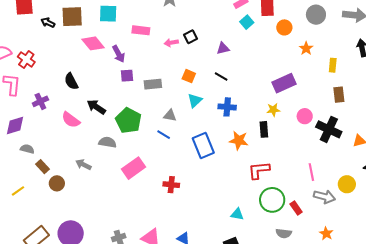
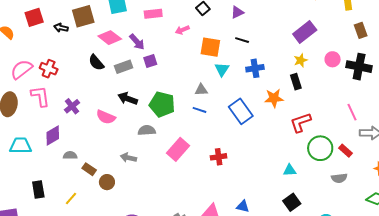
pink arrow: (171, 43) -> (182, 30), moved
orange square: (189, 76) -> (210, 47), size x1.5
black semicircle: (71, 81) -> (96, 63), moved
gray rectangle: (153, 84) -> (124, 67), moved

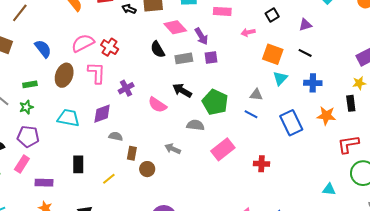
brown rectangle: (89, 169) -> (132, 153), turned 56

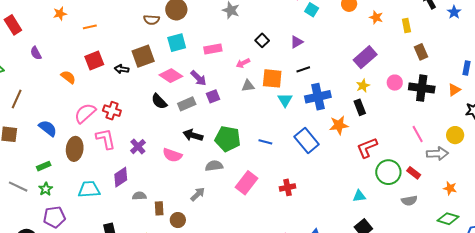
black line: (305, 53) -> (303, 69), turned -32
blue cross: (313, 83) -> (318, 97), size x1.4
gray triangle: (256, 95) -> (248, 86), moved
gray arrow: (173, 149) -> (198, 194), turned 126

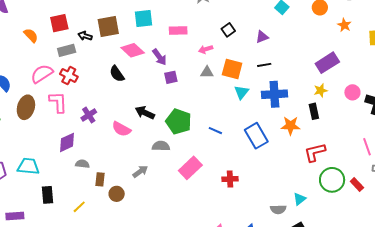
gray rectangle: (187, 104) -> (67, 50), moved
cyan trapezoid: (89, 189) -> (28, 166), moved
cyan triangle: (359, 196) -> (299, 199), turned -40
gray semicircle: (409, 201) -> (278, 209), moved

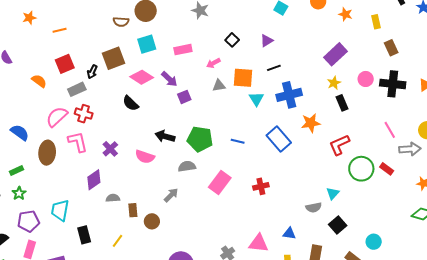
black arrow: (85, 36) -> (92, 72), turned -72
black rectangle: (314, 111) -> (342, 103), moved
cyan trapezoid: (28, 166) -> (60, 210), turned -75

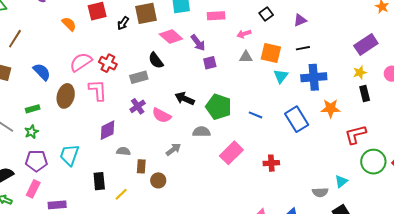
gray rectangle: (77, 89) -> (139, 77), moved
purple cross: (110, 149) -> (138, 106), moved
gray arrow: (171, 195) -> (173, 150), moved
black rectangle: (84, 235) -> (99, 181), moved

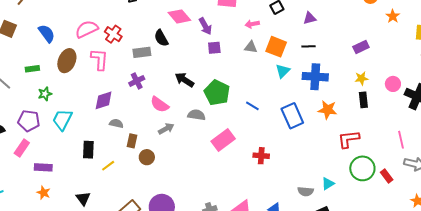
purple rectangle: (366, 45) -> (361, 47), moved, size x0.7
pink semicircle: (162, 115) -> (160, 104), moved
green star: (31, 132) -> (45, 94), moved

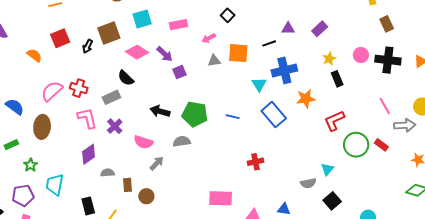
purple triangle: (310, 18) -> (288, 28), moved, turned 32
pink L-shape: (99, 59) -> (87, 118), moved
cyan triangle: (283, 71) -> (259, 84), moved
pink rectangle: (223, 140) -> (221, 198), moved, turned 55

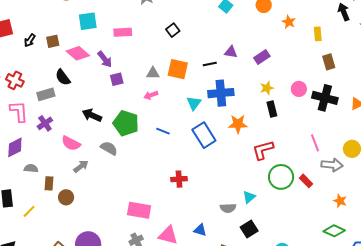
brown square: (109, 33) -> (53, 41), moved, size x0.6
pink arrow: (209, 38) -> (151, 95), moved
gray semicircle: (182, 141) -> (109, 148), turned 30

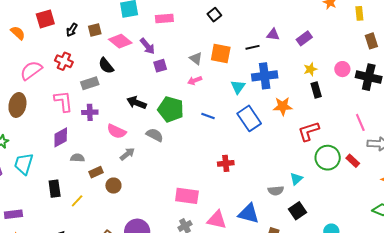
gray triangle: (153, 73) -> (196, 58), turned 40
red cross: (15, 80) -> (64, 61), moved
purple cross: (45, 123) -> (90, 112), turned 35
brown rectangle: (49, 183) -> (96, 172), turned 64
blue triangle: (200, 230) -> (249, 214), size x1.6

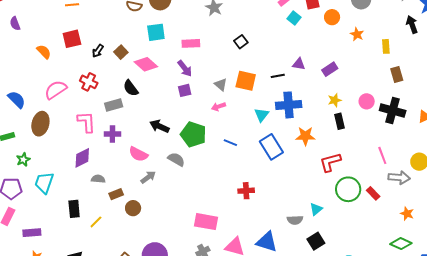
brown square: (95, 30) -> (121, 52), turned -32
purple arrow: (147, 46) -> (185, 68), moved

